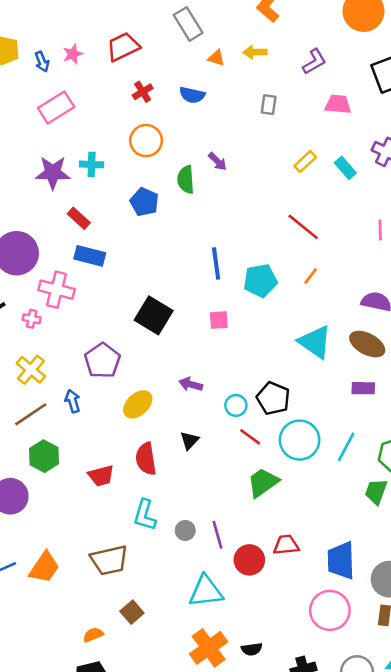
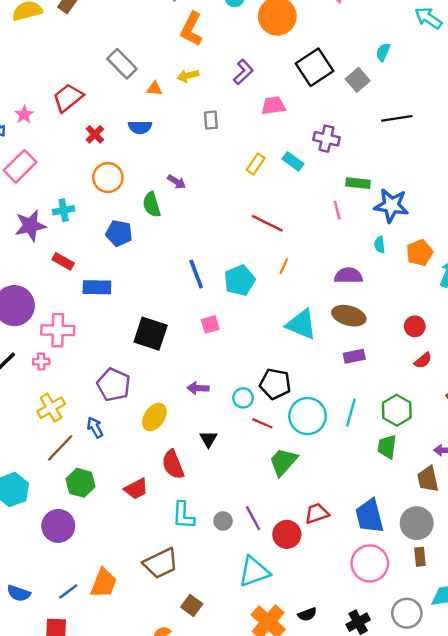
blue rectangle: (90, 256) -> (97, 287), moved
yellow cross: (31, 370) -> (51, 408), turned 32

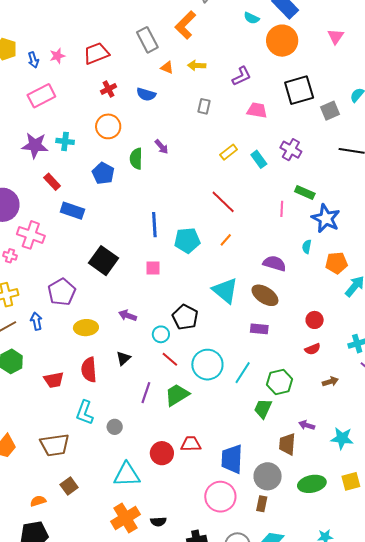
orange L-shape: (191, 29) -> (185, 25), moved
black pentagon: (275, 384) -> (185, 317), moved
yellow ellipse: (154, 417) -> (86, 328), turned 35
purple line: (253, 518) -> (146, 393), moved, turned 30

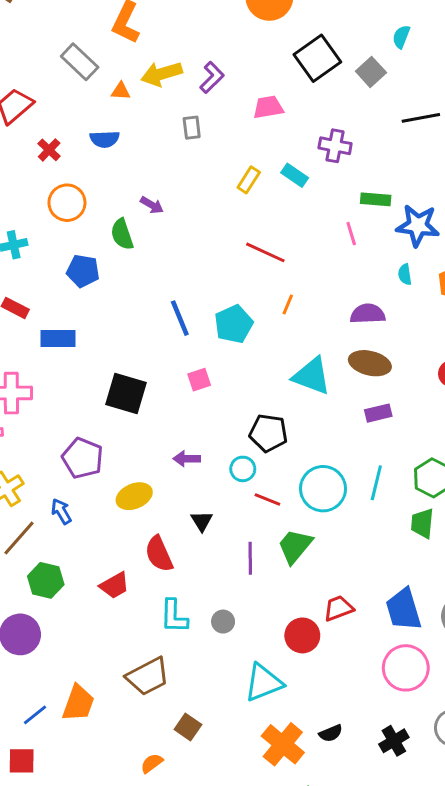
yellow arrow: (197, 65) -> (162, 74), size x1.5
purple L-shape: (242, 76) -> (212, 77), moved

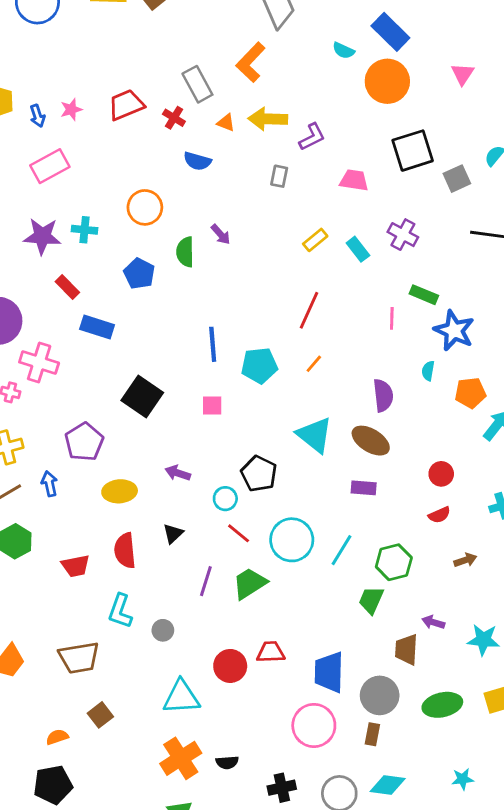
red cross: (49, 150) -> (174, 118), moved, turned -30
red line: (265, 252) -> (309, 310), turned 72
purple semicircle: (368, 314) -> (383, 395), turned 68

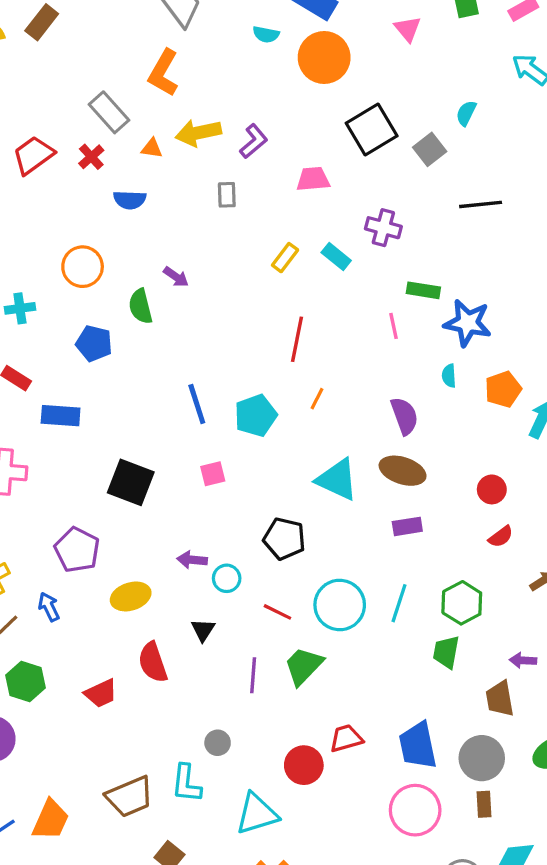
red cross: (174, 118) -> (91, 157), turned 30
cyan circle: (225, 499) -> (227, 578), moved
cyan L-shape: (120, 611) -> (186, 783), moved

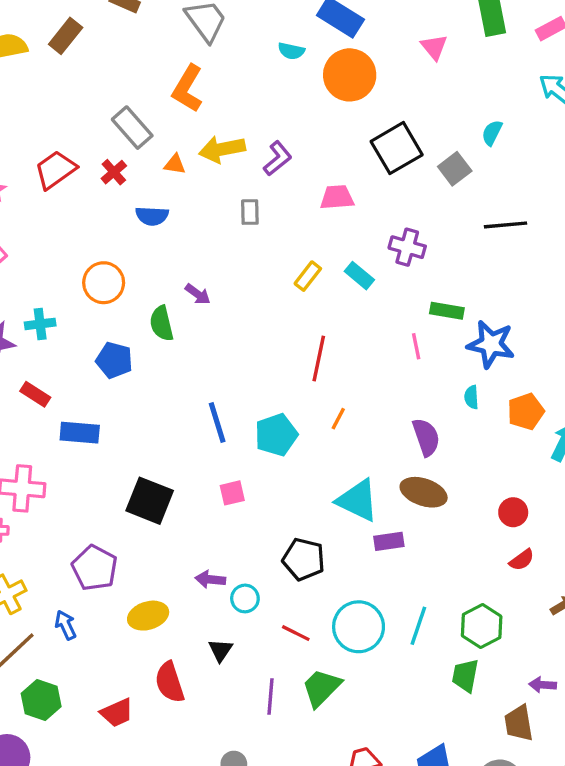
purple rectangle: (407, 526) -> (389, 541), moved

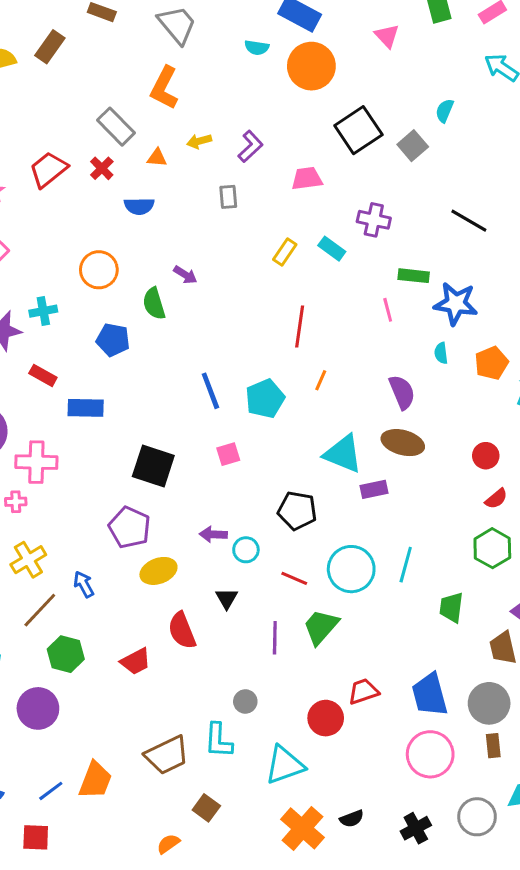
yellow arrow: (222, 149) -> (199, 141), size x0.6
black line: (505, 225) -> (469, 221), moved, turned 39
purple pentagon: (95, 568) -> (130, 527), moved
green hexagon: (482, 626) -> (492, 548), moved

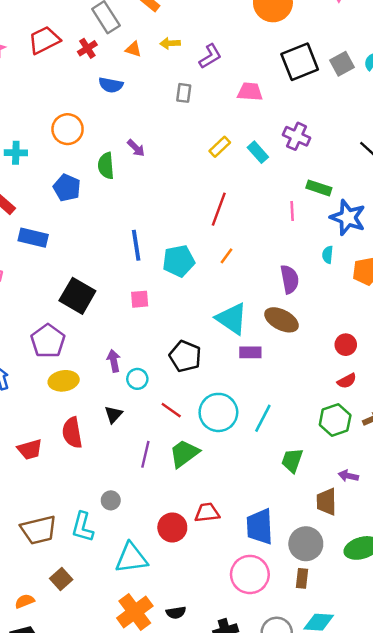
gray square: (413, 146) -> (342, 64), moved
purple arrow: (213, 534) -> (114, 361), turned 65

